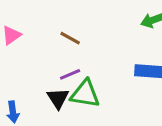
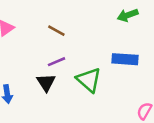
green triangle: (85, 94) -> (89, 80), moved, turned 32

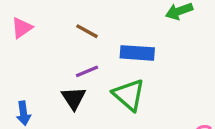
blue rectangle: (125, 59) -> (137, 53), moved

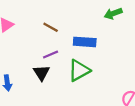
green triangle: (129, 95) -> (79, 70), turned 50

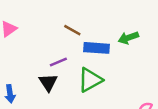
green arrow: (113, 14) -> (128, 38), moved
brown line: (51, 27) -> (72, 30), moved

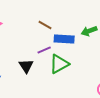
purple line: (58, 62) -> (44, 50), moved

